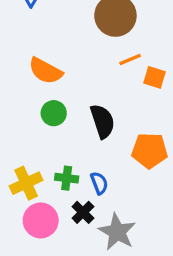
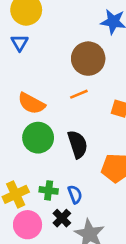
orange line: (130, 59) -> (79, 94), moved
green circle: (54, 113) -> (38, 138), size x1.5

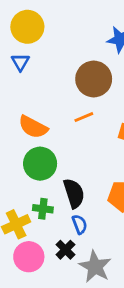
black semicircle: (78, 144) -> (74, 193), moved
green cross: (49, 190) -> (43, 209), moved

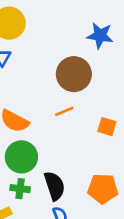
green cross: (43, 209) -> (20, 189), moved

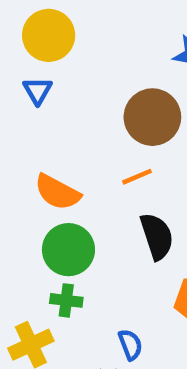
black semicircle: (55, 186) -> (157, 236), moved

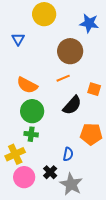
yellow circle: (49, 35) -> (44, 14), moved
black semicircle: (157, 236) -> (72, 105), turned 60
blue semicircle: (130, 345) -> (68, 154), moved, turned 32

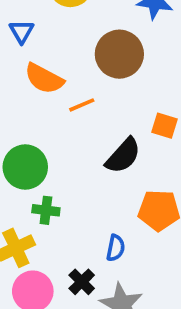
orange line: (63, 78) -> (82, 105), moved
orange semicircle: (27, 85) -> (44, 79), moved
green circle: (32, 111) -> (25, 167), moved

